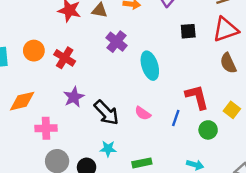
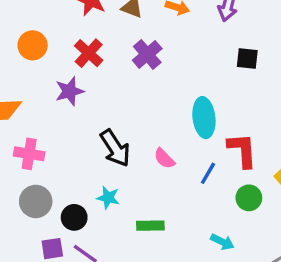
red cross: (65, 58) -> (89, 53), moved
cyan ellipse: (150, 66) -> (204, 118), moved
purple star: (74, 97) -> (69, 91), moved

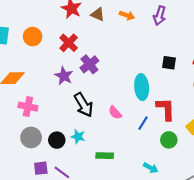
purple cross: (147, 54) -> (89, 64), moved
black square: (247, 59) -> (169, 63), moved
purple star: (69, 91) -> (64, 76), moved, turned -30
black circle: (74, 217) -> (57, 140), moved

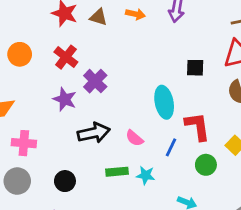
black arrow: (84, 105) -> (94, 133), turned -65
gray circle: (31, 137) -> (17, 181), moved
cyan star: (78, 137) -> (146, 175), moved
green rectangle: (105, 156) -> (117, 172), moved

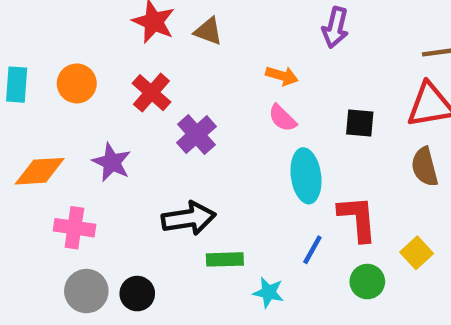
orange arrow: (135, 14) -> (282, 76), moved
purple star: (65, 99) -> (112, 162), moved
pink semicircle: (134, 138) -> (282, 118), moved
green rectangle: (117, 172) -> (225, 259), moved
gray circle: (17, 181) -> (86, 291), moved

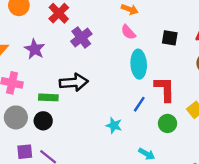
green rectangle: (225, 259) -> (48, 97), moved

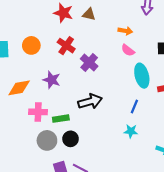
green rectangle: (48, 97) -> (61, 119), moved
blue line: (139, 104) -> (134, 107), moved

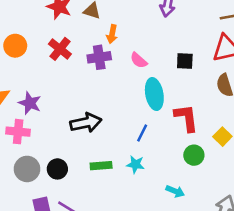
orange arrow: (125, 31) -> (112, 34), moved, turned 88
purple cross: (89, 62) -> (99, 57), moved, turned 36
purple star: (52, 80) -> (30, 103), moved
green rectangle: (61, 119) -> (101, 166), moved

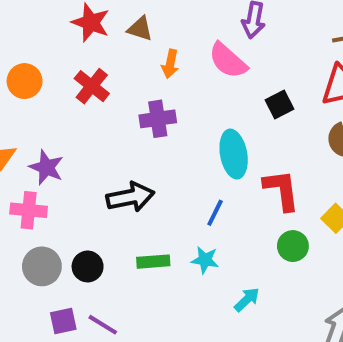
purple cross: (99, 57) -> (158, 119), moved
pink semicircle: (139, 60) -> (228, 61), moved, size x1.5
black square: (185, 61) -> (279, 105), turned -30
cyan arrow: (175, 191) -> (247, 300), moved, turned -66

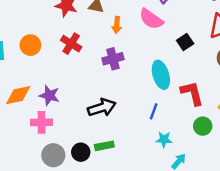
cyan star: (205, 260) -> (164, 139), moved
green rectangle: (153, 262) -> (104, 146), moved

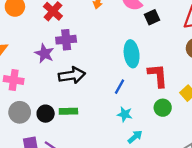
black square: (185, 42) -> (152, 17), moved
purple cross: (113, 59) -> (66, 40), moved
purple star: (49, 95) -> (44, 53), moved

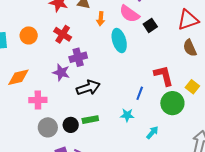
cyan ellipse: (132, 54) -> (119, 41), moved
blue line: (119, 87) -> (140, 93), moved
green circle: (163, 108) -> (172, 103), size x1.5
cyan star: (125, 114) -> (127, 115), moved

